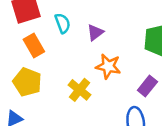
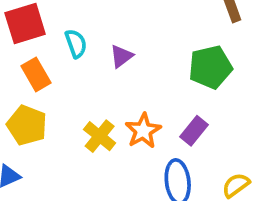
orange star: (108, 66) -> (143, 131), moved, turned 30

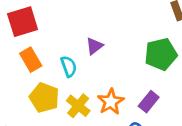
cyan semicircle: (76, 44) -> (69, 66), moved
yellow pentagon: (27, 125) -> (44, 98), moved

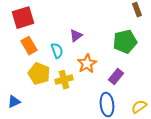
orange star: (111, 102) -> (87, 64), moved
yellow cross: (78, 106) -> (64, 80), turned 36

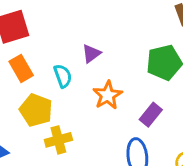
yellow cross: (64, 80) -> (58, 140), moved

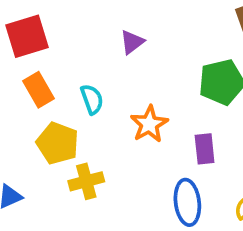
purple triangle: (91, 54) -> (132, 42), moved
purple rectangle: (151, 115) -> (205, 149), turned -45

